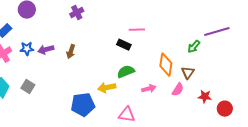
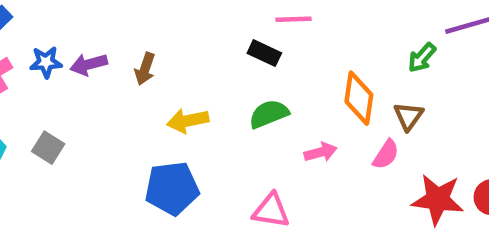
yellow arrow: (107, 88) -> (188, 121), moved
red star: (205, 97) -> (438, 199), moved, size x1.6

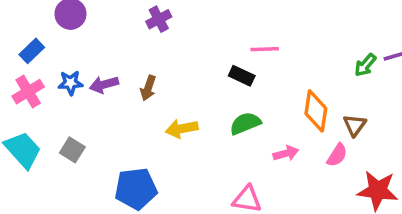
green arrow: (422, 58) -> (365, 65), moved
blue pentagon: (172, 188) -> (136, 189), moved

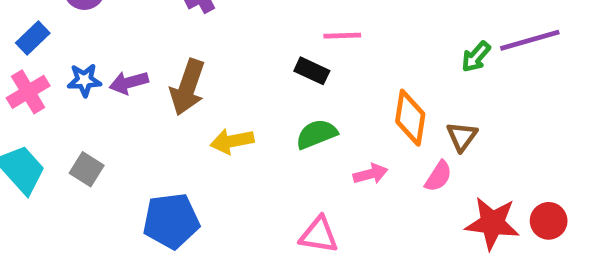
brown arrow: (148, 88) -> (188, 87), size x1.6

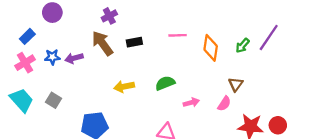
purple line: (530, 40) -> (269, 38), turned -40
black rectangle: (312, 71) -> (134, 42), moved, turned -35
brown arrow: (188, 87) -> (102, 43), moved, turned 125
orange diamond: (410, 118) -> (211, 48), moved

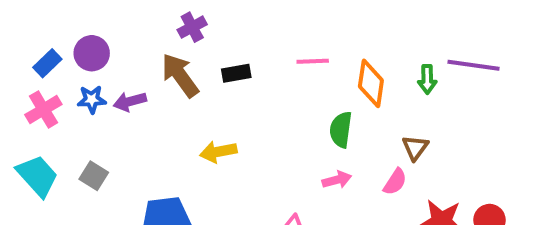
purple circle: (52, 13) -> (92, 53), moved
purple line: (269, 38) -> (473, 65), turned 64
green arrow: (243, 46) -> (427, 79), turned -42
green semicircle: (165, 83) -> (341, 130), moved, turned -60

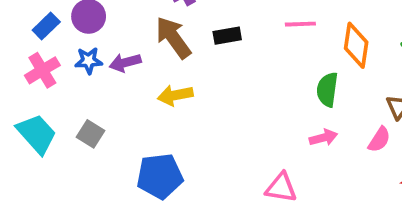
yellow arrow: (218, 152) -> (175, 95), moved

